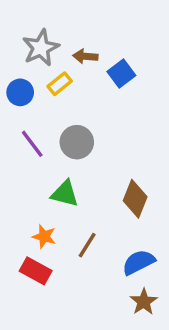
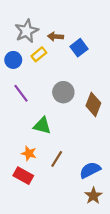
gray circle: (77, 142) -> (63, 92), moved
brown diamond: (135, 199) -> (93, 104), moved

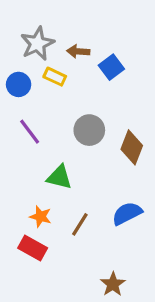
yellow rectangle: (39, 54) -> (55, 77), turned 64
blue semicircle: (90, 170) -> (127, 213), moved
brown star: (93, 196) -> (113, 284), moved

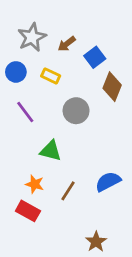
brown arrow: (78, 51) -> (67, 44), turned -42
yellow rectangle: (55, 77) -> (51, 76), moved
brown diamond: (132, 147) -> (112, 87), moved

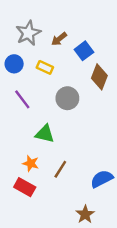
blue semicircle: (108, 182) -> (102, 179), moved

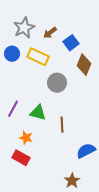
yellow rectangle: (45, 67) -> (38, 57), size x1.5
purple line: (22, 99) -> (13, 109), moved, turned 66
brown line: (60, 169) -> (62, 125), moved, turned -35

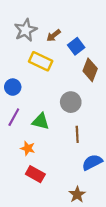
blue circle: (12, 54) -> (13, 87), moved
gray circle: (57, 83) -> (71, 102), moved
brown line: (62, 125) -> (77, 134), moved
red rectangle: (21, 158) -> (35, 174), moved

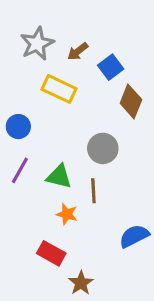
brown line: (77, 134) -> (93, 191), moved
orange star: (28, 148) -> (67, 214), moved
brown star: (77, 194) -> (81, 283), moved

